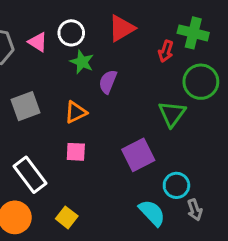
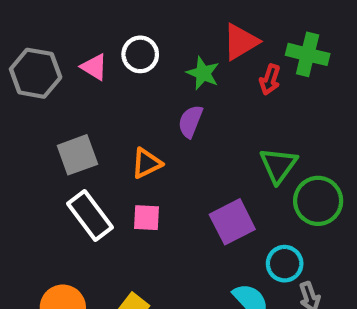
red triangle: (122, 28) -> (241, 42), moved
green star: (82, 62) -> (203, 73), moved
green circle: (201, 82) -> (318, 201), moved
white rectangle: (30, 175) -> (90, 216), moved

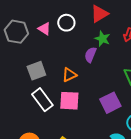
red triangle: (241, 42) -> (99, 14), moved
green star: (203, 73) -> (102, 39), moved
pink square: (146, 218) -> (69, 101), size x1.5

